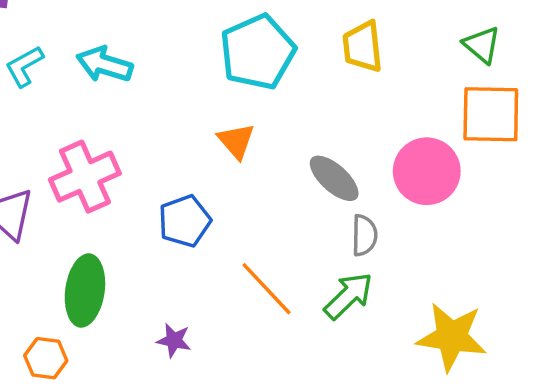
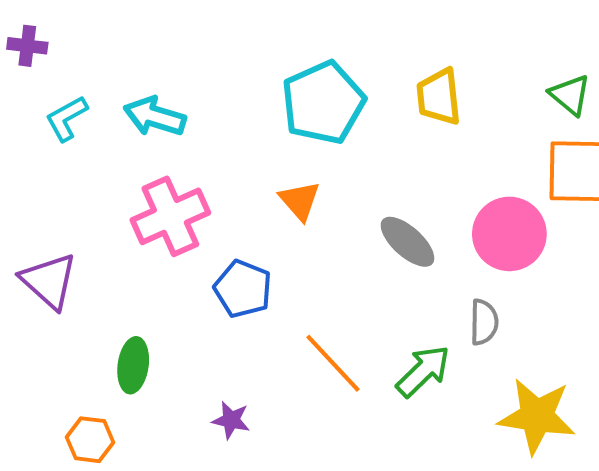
pink cross: (85, 177) -> (170, 216), moved
blue pentagon: (185, 221) -> (243, 289), turned -30
gray semicircle: (364, 235) -> (484, 322), moved
green ellipse: (85, 290) -> (133, 365), size x0.7

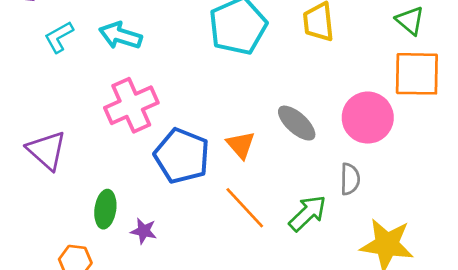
orange triangle: (300, 201) -> (241, 145), moved
blue pentagon: (243, 289) -> (182, 156), size x1.4
purple star: (231, 420) -> (144, 231), moved

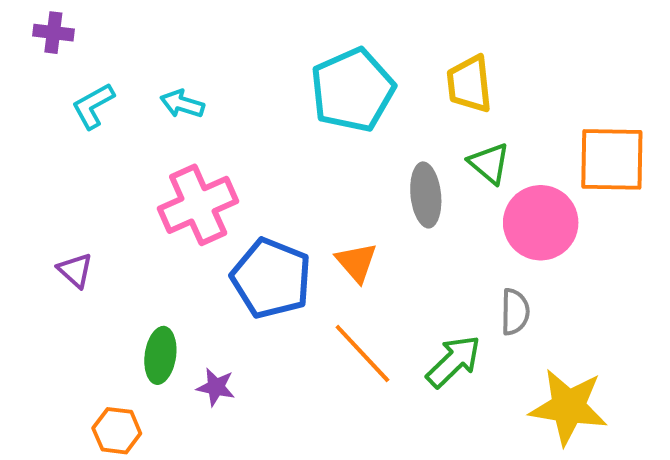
green triangle: (410, 21) -> (489, 163), moved
cyan arrow: (120, 36) -> (182, 104), size x0.7
gray ellipse: (297, 123) -> (426, 195), moved, turned 42
purple triangle: (47, 150) -> (75, 270), size x0.6

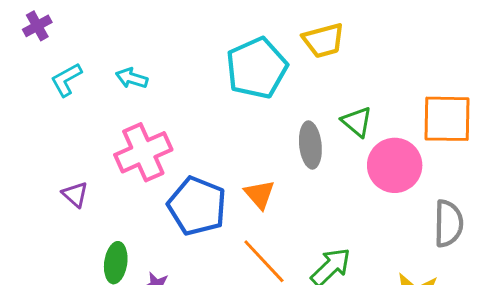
purple cross: (53, 33) -> (37, 26), turned -36
yellow trapezoid: (469, 84) -> (323, 40), moved, turned -99
purple triangle: (75, 270) -> (75, 194), moved
gray semicircle: (515, 312) -> (448, 223), moved, size x1.4

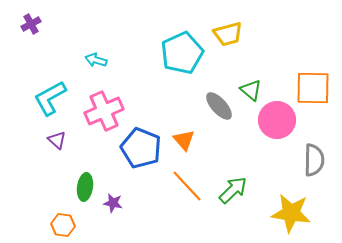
cyan L-shape: (66, 80) -> (50, 98), moved, size x1.5
gray ellipse: (310, 145) -> (219, 106), turned -36

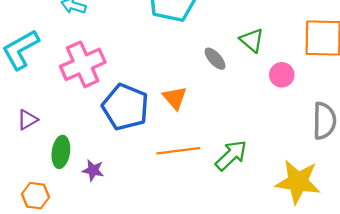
gray ellipse: (219, 106) -> (215, 59), size x0.7
pink circle: (277, 120) -> (282, 75), size x0.6
purple triangle: (57, 140) -> (27, 120), moved, turned 48
orange line: (187, 186) -> (178, 151), turned -54

